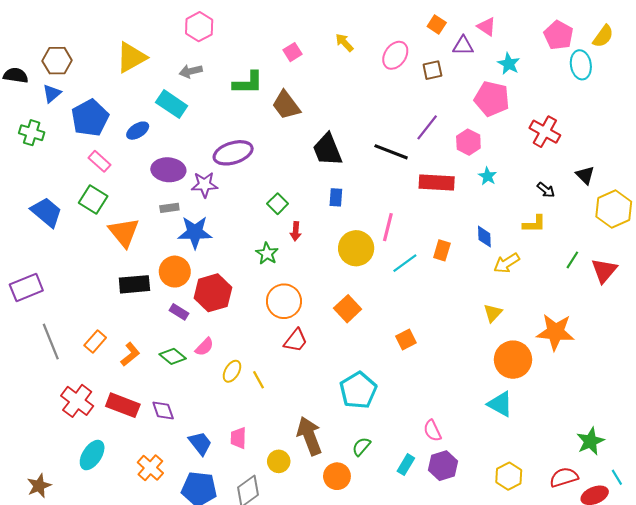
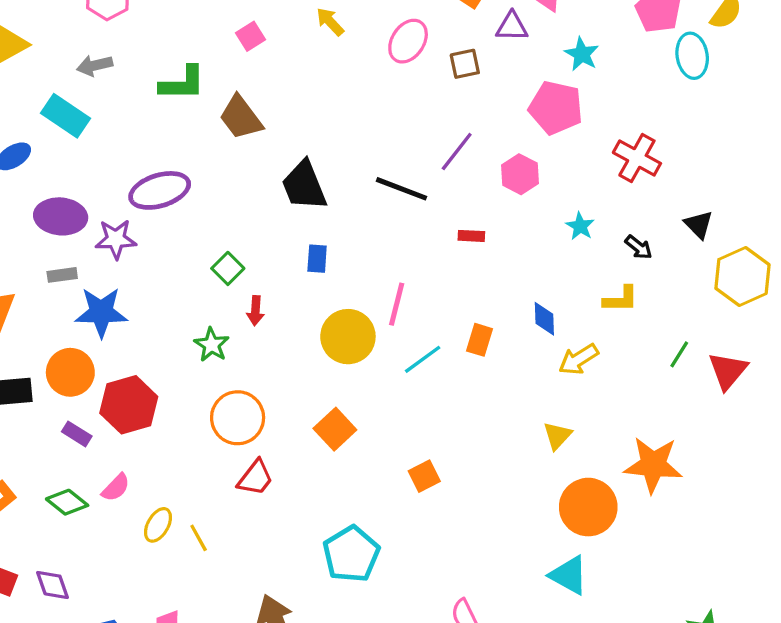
cyan star: (488, 176) -> (580, 226), moved
red rectangle: (437, 183) -> (471, 236), size x0.5

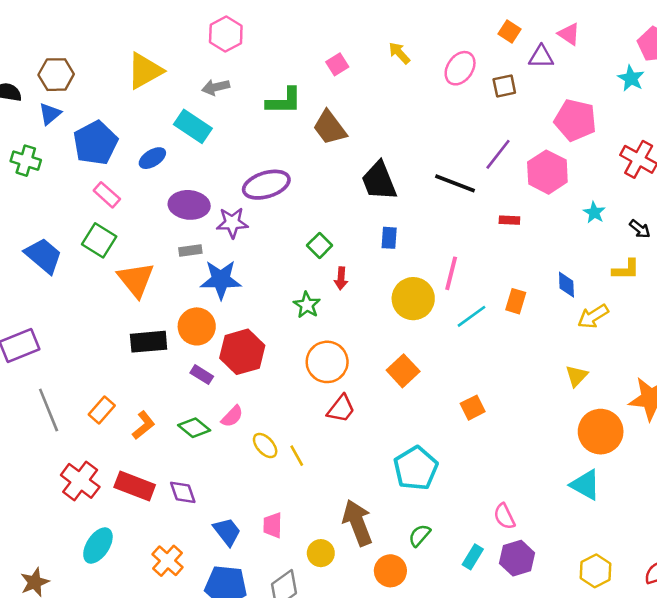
cyan star: (582, 54) -> (631, 78), moved
pink hexagon: (520, 174) -> (547, 172), size x1.4
yellow ellipse: (158, 525) -> (265, 445), turned -72

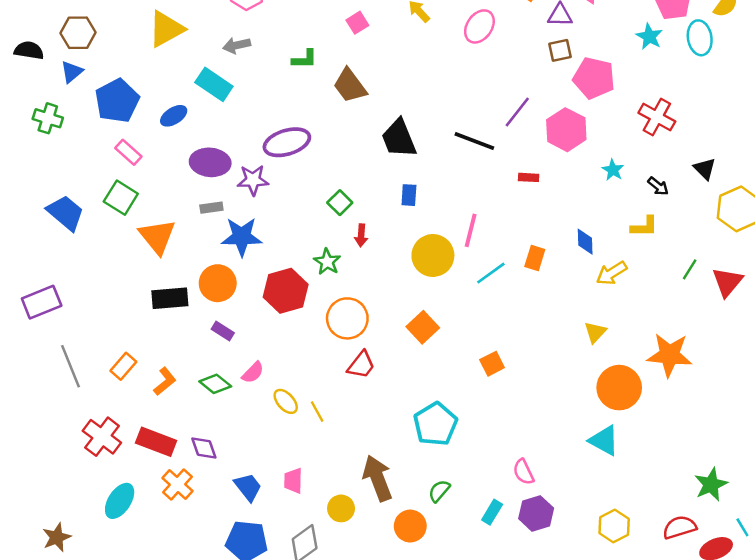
brown square: (504, 86) -> (560, 50), moved
green L-shape: (284, 101) -> (305, 59), size x0.7
red hexagon: (242, 352) -> (286, 291), moved
orange cross: (168, 561) -> (177, 485), moved

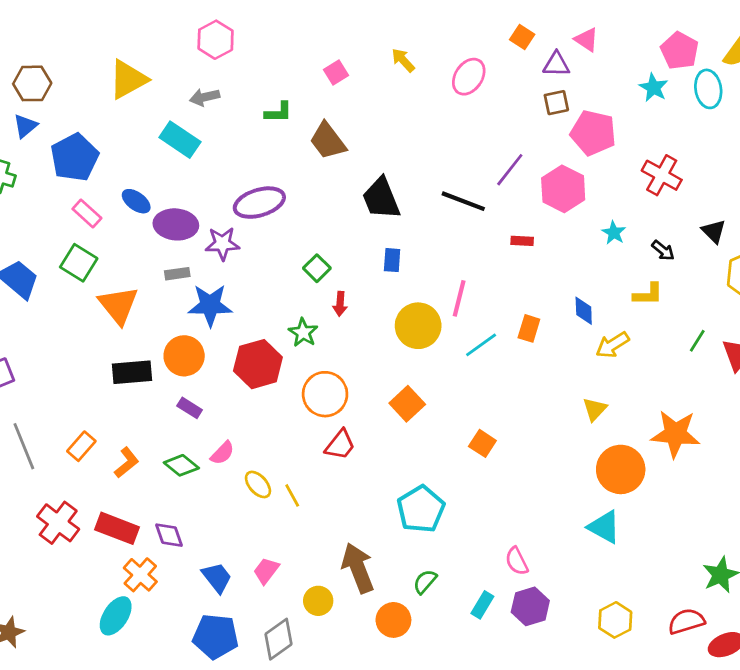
blue ellipse: (174, 116) -> (136, 201), moved, turned 68
orange square: (492, 364) -> (482, 443), turned -30
pink trapezoid: (293, 481) -> (266, 571), turned 36
cyan ellipse: (120, 501) -> (116, 616), moved

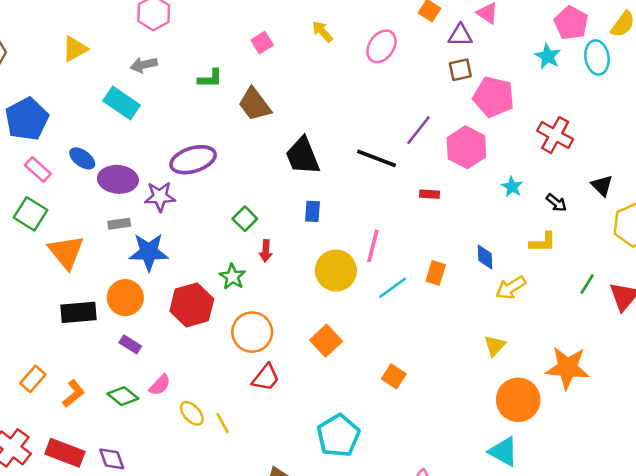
yellow triangle: (128, 79) -> (75, 49), size x0.7

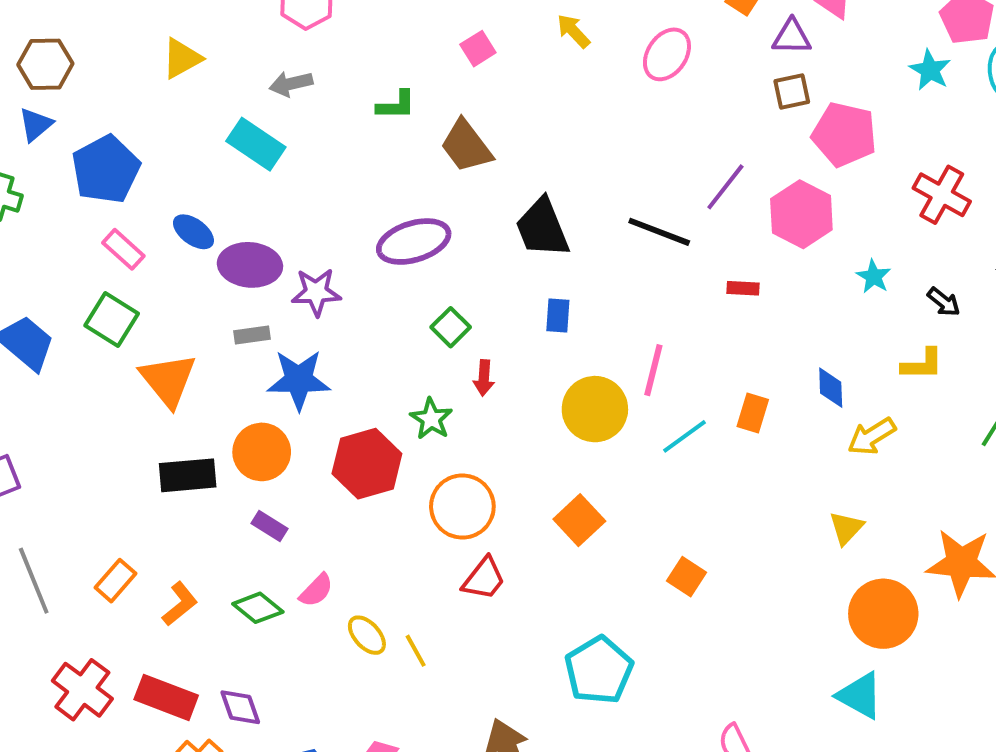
purple ellipse: (193, 160) -> (414, 242), moved

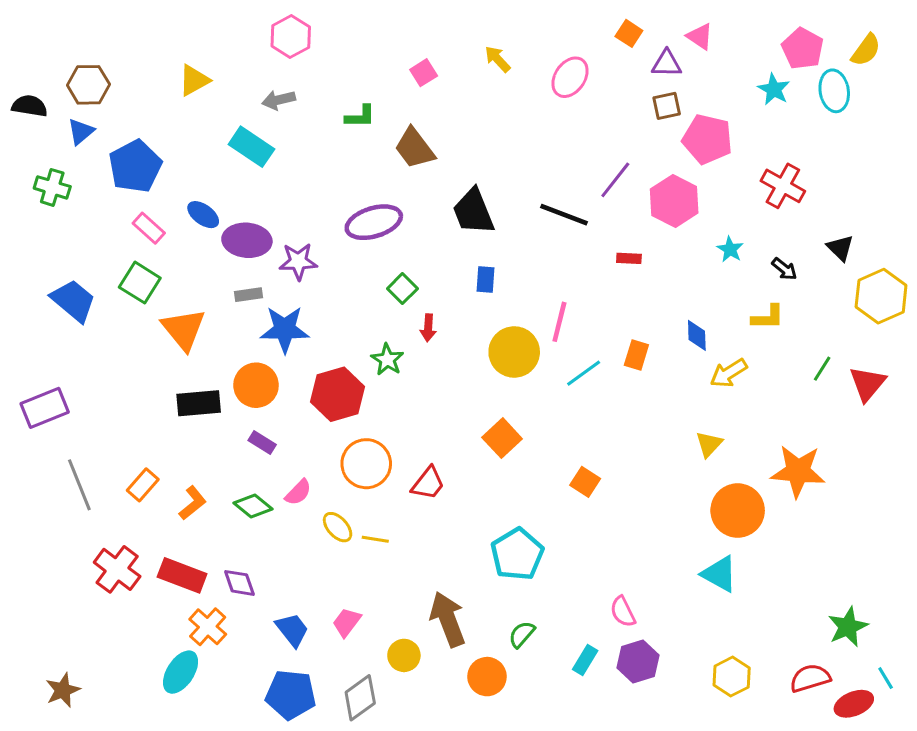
orange circle: (462, 507) -> (366, 464), moved
yellow line: (416, 651) -> (375, 539), turned -52

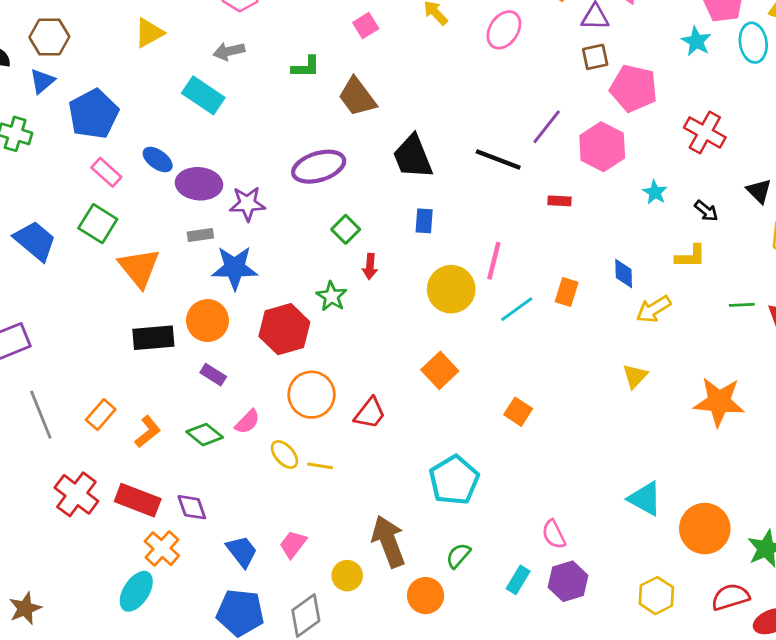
green line: (822, 369) -> (742, 305), turned 55
orange circle: (738, 511) -> (705, 529), moved

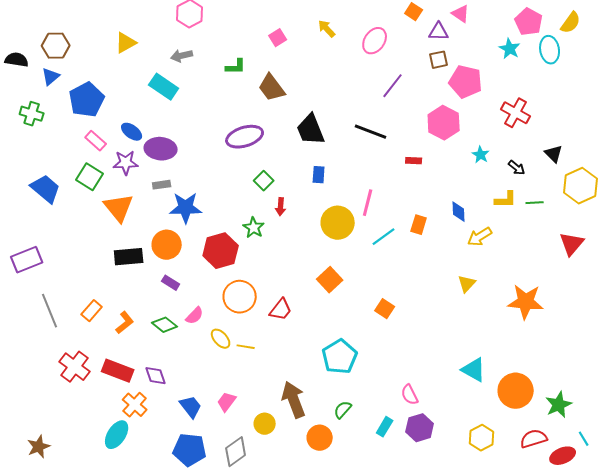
purple line: (547, 127) -> (393, 86), moved
purple star: (247, 204) -> (126, 163), moved
green line: (742, 305) -> (535, 203), moved

